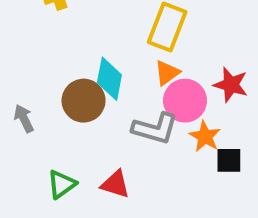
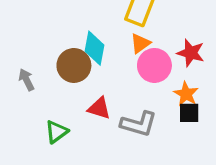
gray L-shape: (155, 128) -> (139, 124), moved
orange star: (205, 136) -> (186, 94), moved
red triangle: (115, 184) -> (99, 108), moved

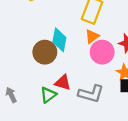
gray arrow: (27, 80) -> (11, 95), moved
green triangle: (57, 132) -> (48, 95), moved

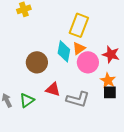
cyan diamond: (59, 40) -> (64, 51), moved
green triangle: (48, 95) -> (27, 100), moved

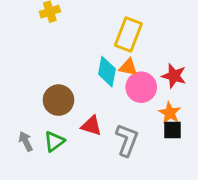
orange triangle: (79, 48) -> (128, 67), turned 48
brown circle: (37, 62) -> (58, 100), moved
gray L-shape: (78, 99) -> (127, 140), turned -85

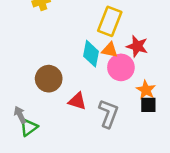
red star: (174, 76) -> (137, 46), moved
green triangle: (54, 141) -> (29, 127), moved

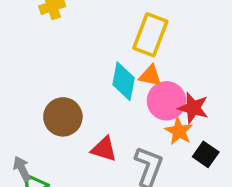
red star: (137, 46) -> (193, 108), moved
orange star: (146, 90) -> (179, 131), moved
black square: (148, 105) -> (206, 154), turned 35

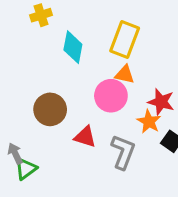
cyan diamond: (124, 81) -> (73, 47), moved
pink circle: (166, 101) -> (111, 96), moved

